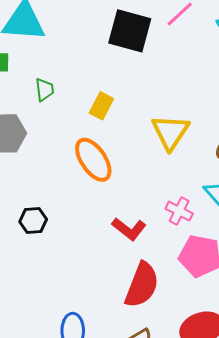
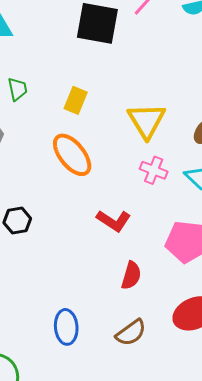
pink cross: (179, 211) -> (154, 170), moved
red semicircle: (142, 285) -> (131, 275), size x0.6

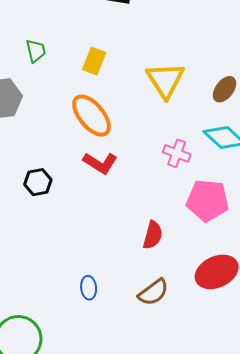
pink cross: (154, 170) -> (177, 153), moved
red L-shape: (114, 221) -> (100, 163), moved
blue ellipse: (66, 327) -> (89, 288), size x0.7

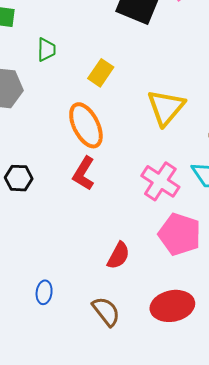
pink cross: (177, 153) -> (160, 181), size x1.4
red L-shape: (100, 163) -> (84, 173), turned 76
brown semicircle: (153, 292) -> (106, 311), turned -104

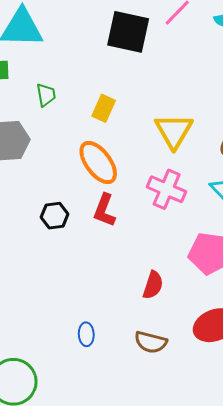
black hexagon: (19, 178) -> (55, 216), moved
pink cross: (160, 181) -> (167, 189), moved
brown semicircle: (106, 311) -> (151, 342), turned 152

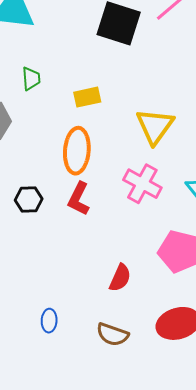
yellow rectangle: (104, 108) -> (87, 97), turned 48
orange ellipse: (98, 163) -> (77, 151), turned 36

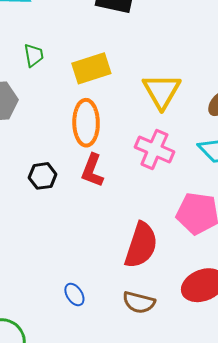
yellow rectangle: (87, 97) -> (91, 68), size x1.4
red semicircle: (120, 278) -> (141, 245), size x1.6
blue ellipse: (49, 321) -> (74, 295), turned -30

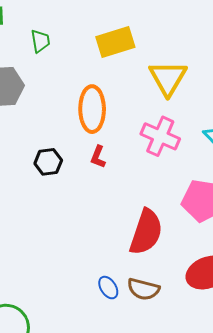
yellow rectangle: (91, 68) -> (115, 42), moved
red L-shape: (92, 170) -> (98, 157), size x0.7
blue ellipse: (74, 295) -> (108, 288), moved

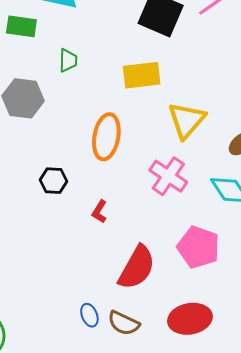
red L-shape: (98, 157) -> (99, 212), moved

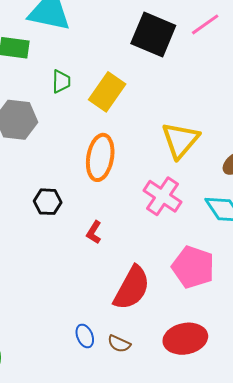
yellow rectangle: (142, 75) -> (107, 92), moved, turned -48
brown semicircle: (124, 323) -> (119, 344), size x0.7

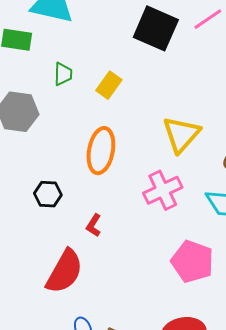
yellow rectangle: (107, 92) -> (109, 85), size x0.7
pink cross: (162, 196) -> (163, 190), turned 30
red semicircle: (132, 288) -> (64, 271), moved

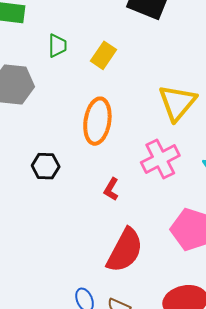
red L-shape: (94, 225) -> (111, 189), moved
red semicircle: (64, 271) -> (125, 250), moved

